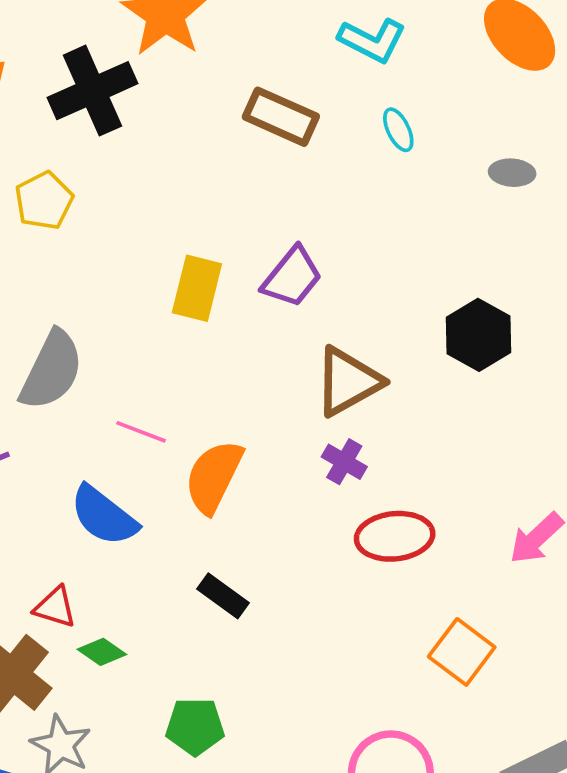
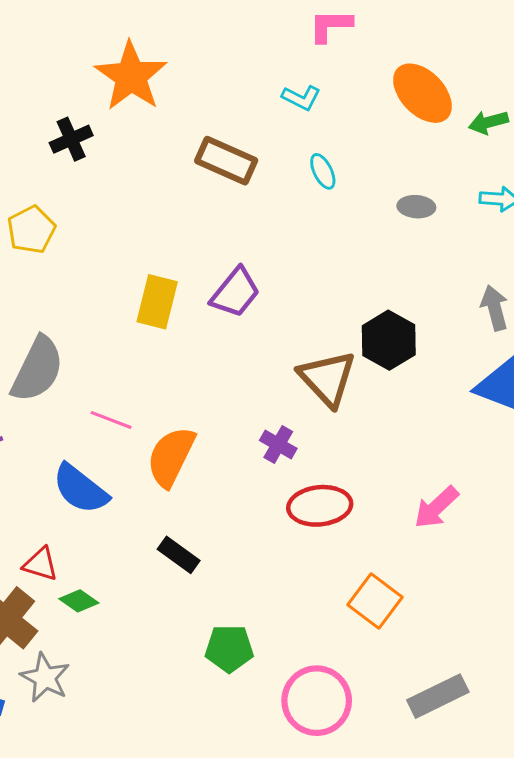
cyan L-shape: (372, 40) -> (301, 98), size x0.7
black cross: (93, 91) -> (71, 139), size x0.6
brown triangle: (348, 382) -> (327, 378), moved, turned -44
green pentagon: (195, 726) -> (229, 648), moved

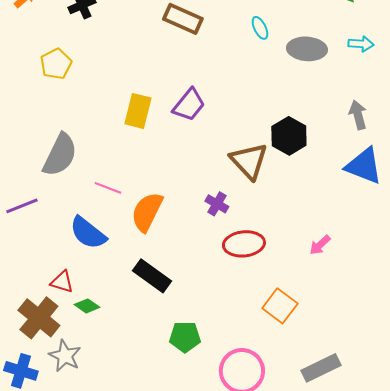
cyan ellipse: (323, 171) -> (260, 28), moved
gray ellipse: (416, 207) -> (307, 49), size x1.6
pink arrow: (436, 507) -> (320, 245), size x0.7
black rectangle: (179, 555) -> (152, 276), size x1.4

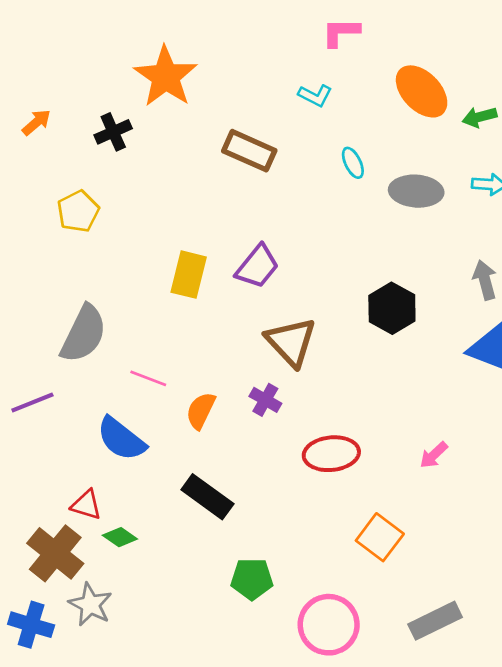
brown triangle: (249, 161) -> (291, 342), moved
purple cross: (217, 204) -> (265, 400), moved
orange semicircle: (147, 212) -> (201, 411), size x0.7

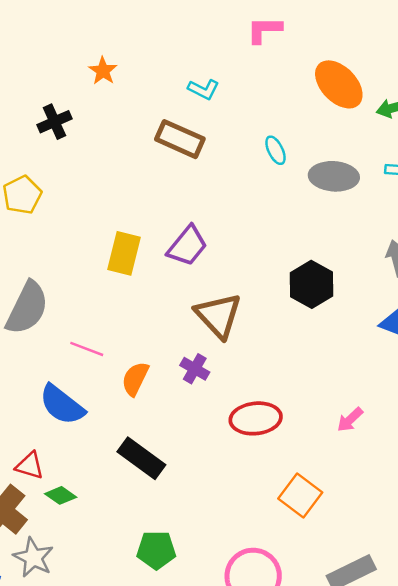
orange star: (166, 77) -> (103, 71), size x0.5
cyan L-shape: (315, 95) -> (203, 89), moved
green pentagon: (252, 579) -> (156, 550), moved

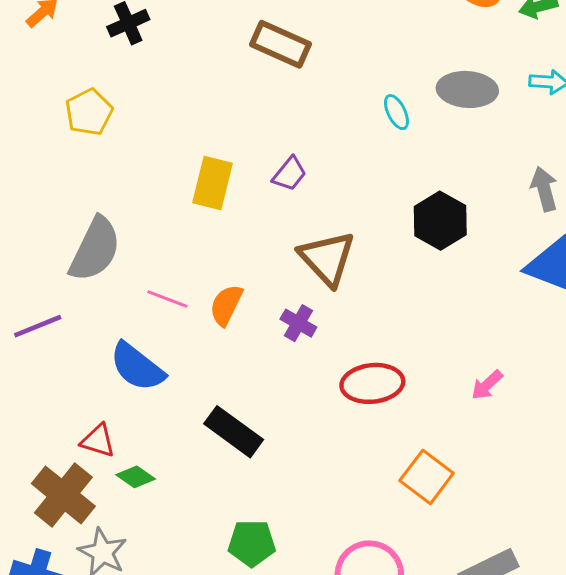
cyan ellipse: (276, 150) -> (396, 112), moved
purple trapezoid: (187, 246) -> (289, 174), size x0.7
orange semicircle: (135, 379) -> (226, 305), moved

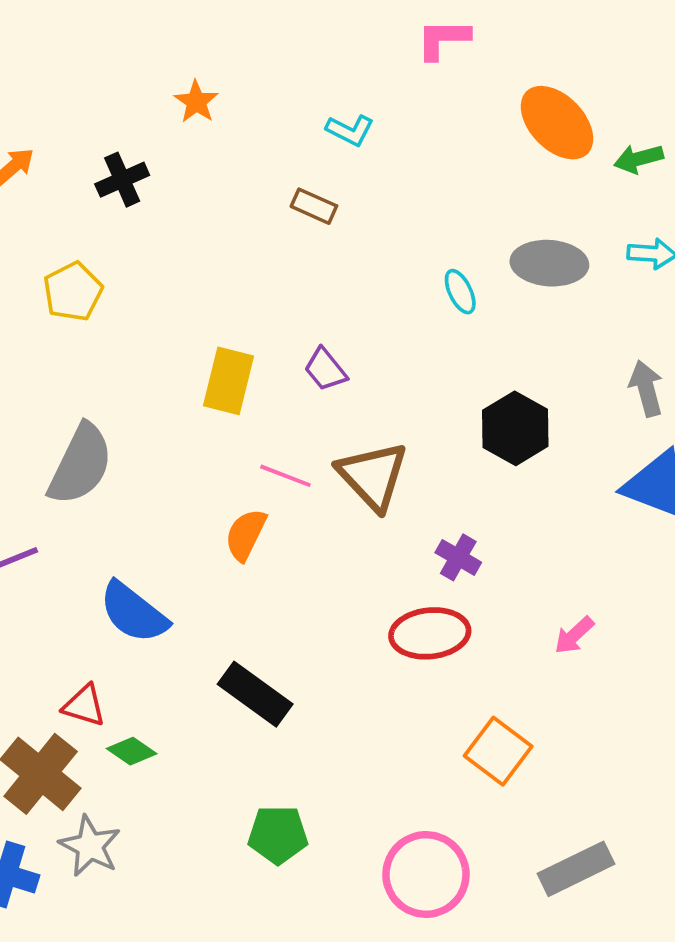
brown rectangle: (280, 44) -> (314, 206), size x0.6
purple trapezoid: (289, 174) -> (325, 369), turned 102
pink line: (167, 299) -> (285, 476), moved
purple cross: (298, 323) -> (458, 557), moved

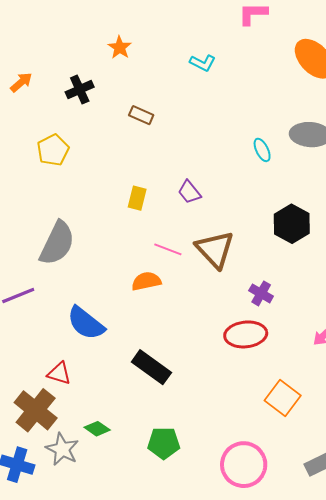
brown rectangle: (314, 206) -> (141, 115), moved
yellow rectangle: (229, 381) -> (137, 198), size x0.7
orange semicircle: (246, 535) -> (146, 281), turned 52
green diamond: (132, 751) -> (97, 429), moved

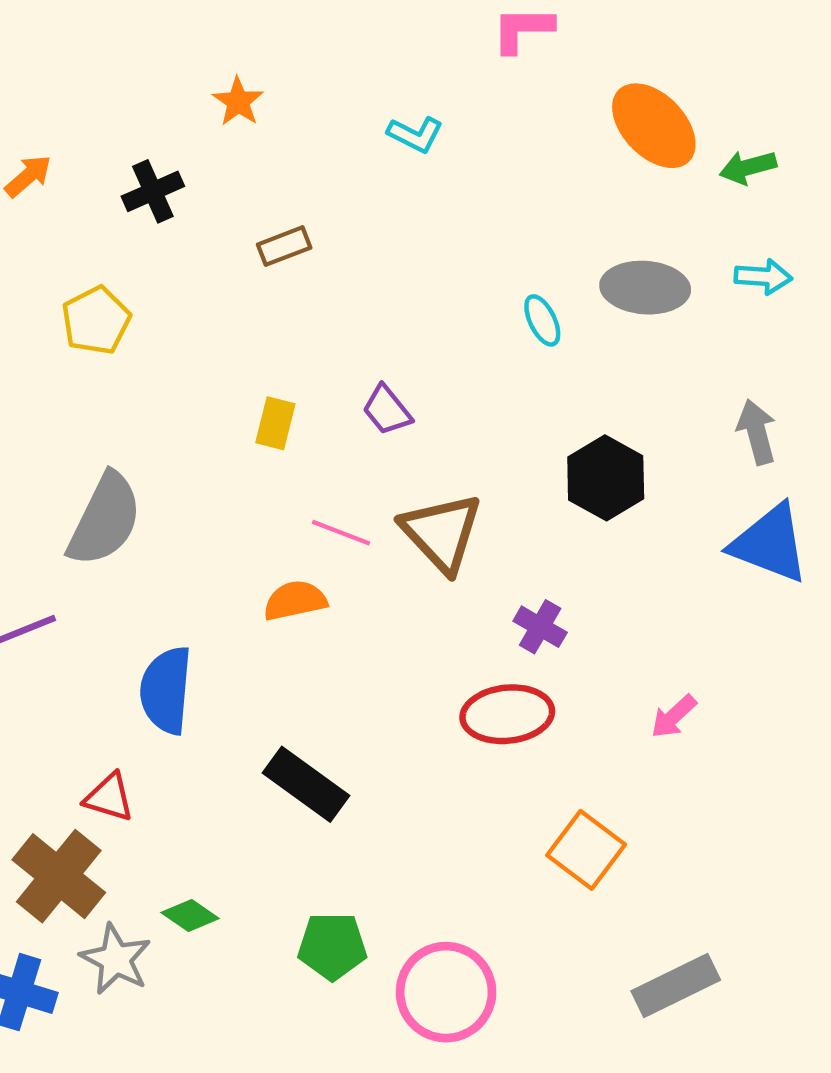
brown rectangle: (141, 115) -> (284, 246), turned -45
blue semicircle: (86, 323) -> (166, 690), turned 57
pink circle: (244, 465) -> (446, 992), moved

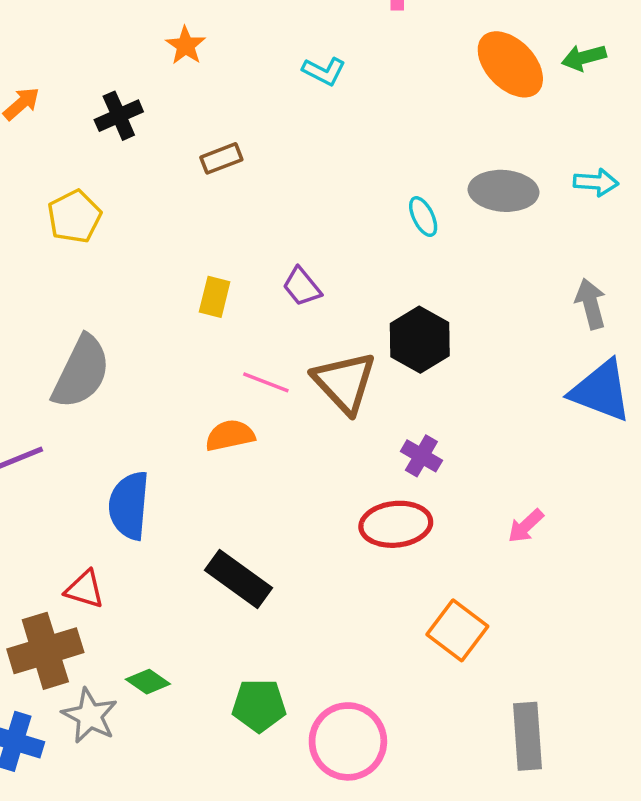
green arrow: (748, 167) -> (584, 58), moved
black hexagon: (606, 478) -> (420, 340), moved
brown cross: (59, 876) -> (45, 651), turned 34
gray rectangle: (676, 986) -> (527, 736), turned -68

